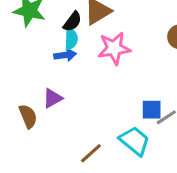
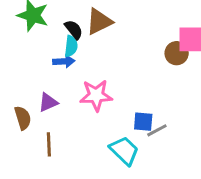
black semicircle: (72, 22) -> (74, 30), turned -80
pink star: (114, 48) -> (96, 95), moved
brown line: (91, 153) -> (49, 144), moved, turned -55

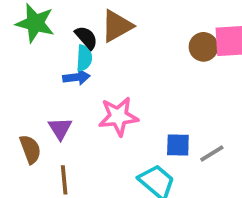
brown circle: (177, 53) -> (203, 47), moved
purple triangle: (48, 102) -> (60, 128), turned -35
gray line: (157, 130) -> (212, 153), moved

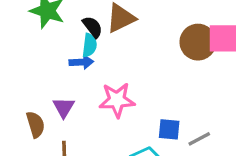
brown circle: (203, 47) -> (198, 42), size x1.4

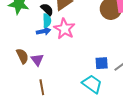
pink star: (117, 100) -> (64, 29), moved, turned -30
brown semicircle: (35, 124) -> (22, 56), moved

